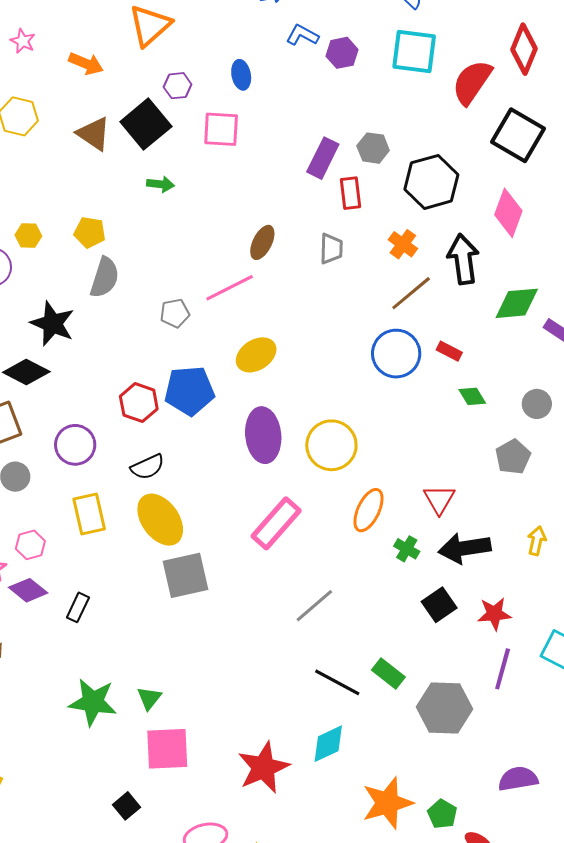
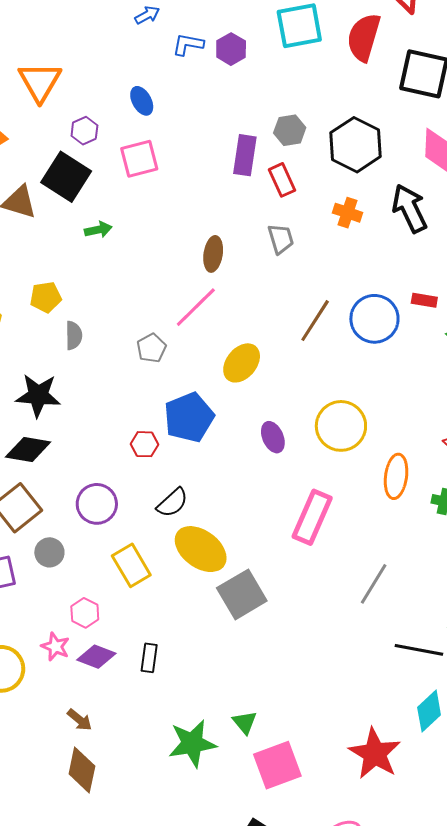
gray semicircle: (105, 277) -> (74, 335), size x0.7
brown line: (411, 293) -> (315, 321), moved
red hexagon: (139, 403) -> (145, 444), size x0.7
purple ellipse: (263, 435) -> (273, 437), size x0.6

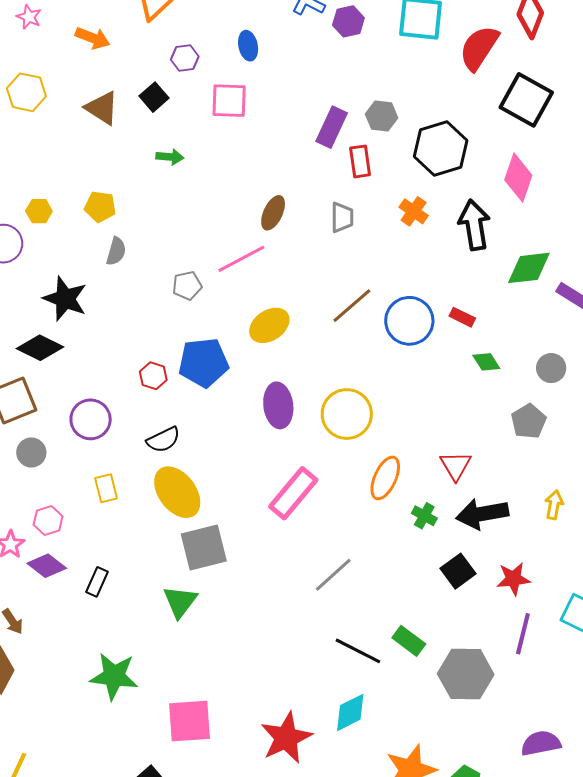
black square: (66, 177) -> (154, 97), size x0.6
purple ellipse: (273, 437) -> (278, 405), size x1.4
yellow rectangle: (131, 565) -> (106, 488), size x0.7
green triangle: (245, 722) -> (180, 602), moved, size x1.4

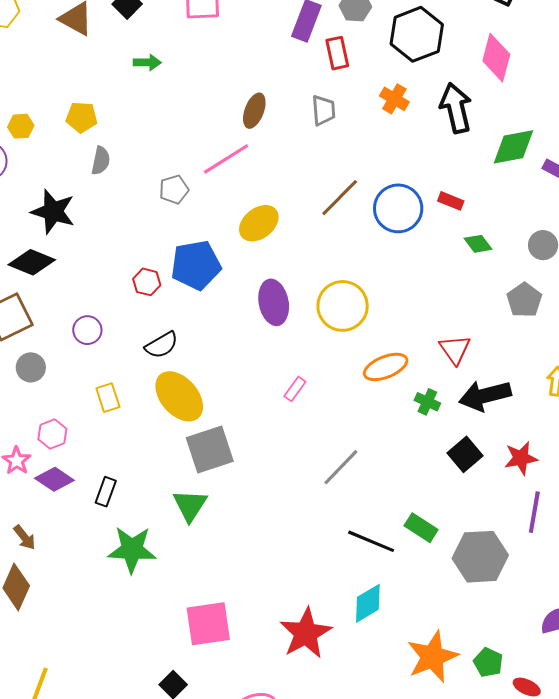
purple circle: (91, 419) -> (87, 330), size x0.7
orange ellipse: (385, 478) -> (386, 367), turned 48
pink rectangle: (293, 493) -> (295, 389), size x0.5
green star: (114, 676) -> (132, 550), moved

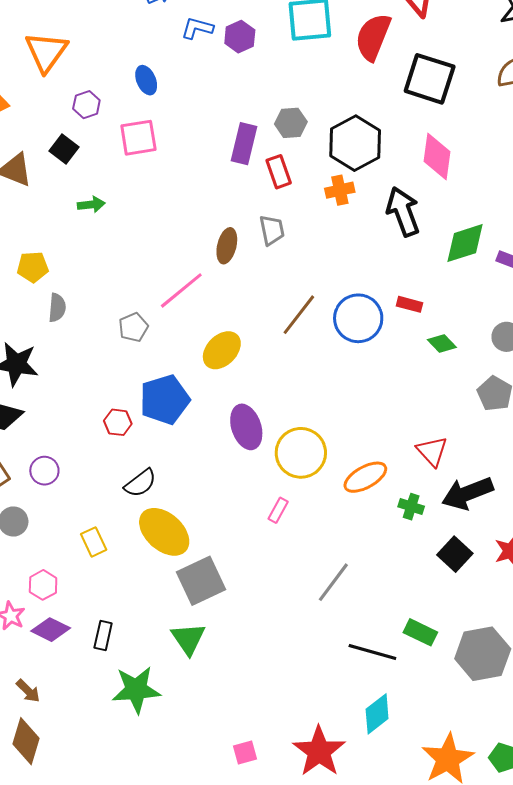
orange cross: (394, 99) -> (340, 190), moved, turned -36
brown ellipse: (254, 111) -> (227, 246), moved
yellow circle: (343, 306) -> (301, 453), moved
purple circle: (87, 330) -> (44, 471), moved
pink square: (208, 624) -> (245, 753), moved, size x0.5

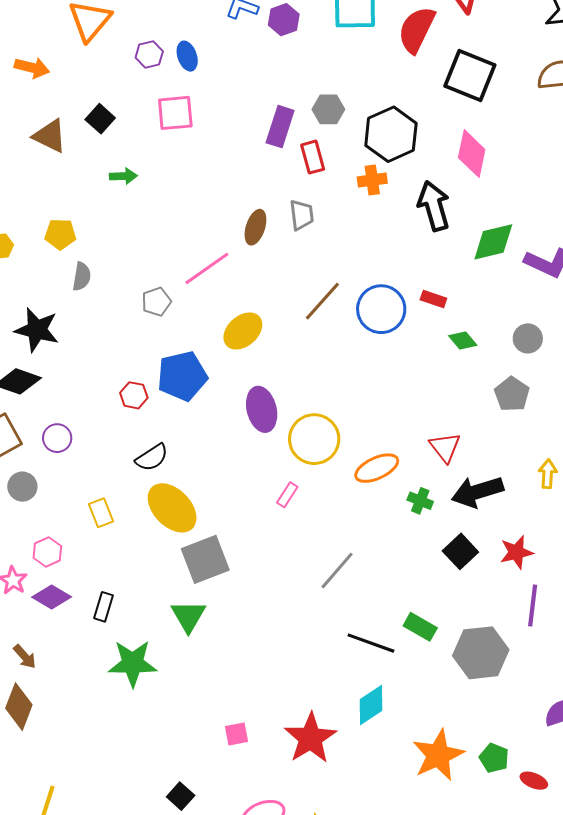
purple hexagon: (86, 105) -> (149, 54), moved

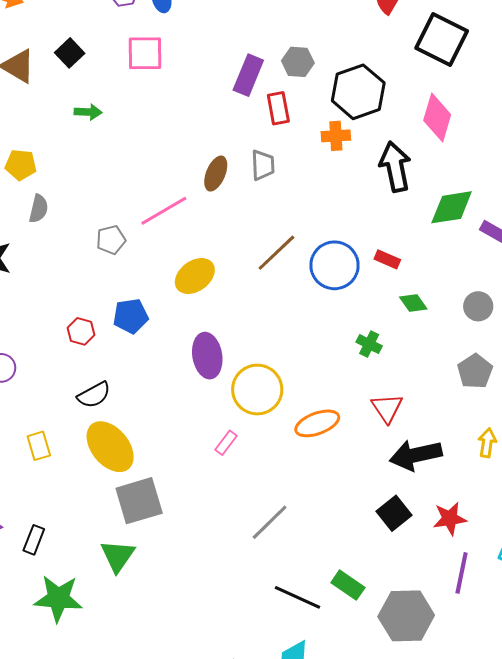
blue pentagon: (182, 376) -> (131, 316), size x0.7
gray pentagon: (512, 394) -> (475, 371), moved
green cross: (420, 501) -> (369, 344), moved

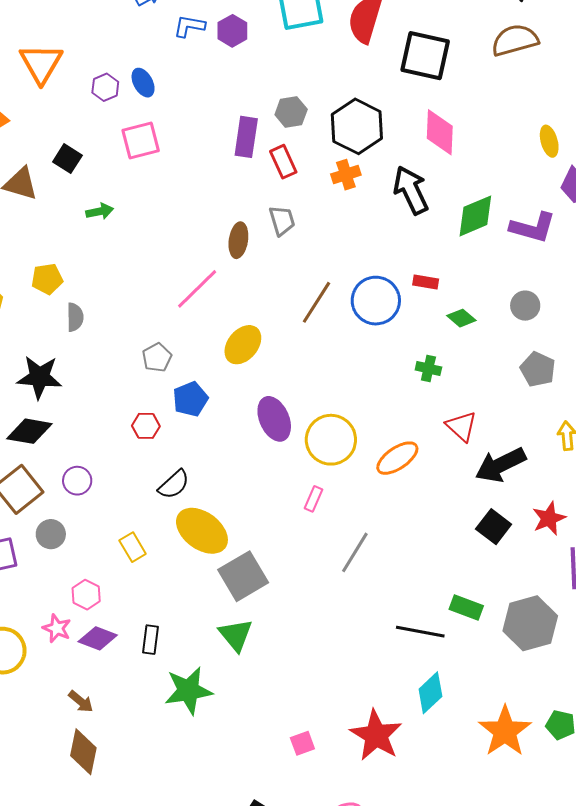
gray pentagon: (111, 240) -> (157, 358), moved
gray line: (270, 522) -> (355, 552), moved

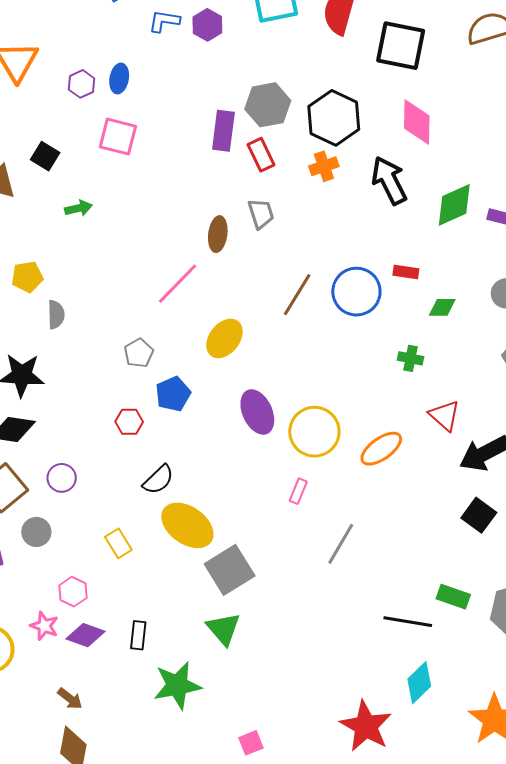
blue ellipse: (143, 83) -> (119, 79), turned 40
gray hexagon: (291, 112) -> (268, 105), size x1.4
pink square: (141, 141) -> (118, 137), turned 30
green diamond: (461, 318) -> (442, 307), turned -40
pink square: (302, 743) -> (251, 743), moved

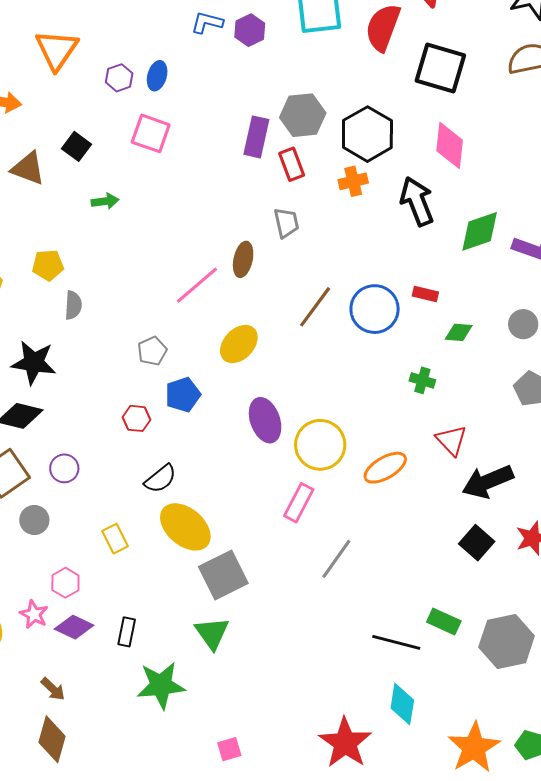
brown ellipse: (218, 234) -> (243, 259), moved
pink rectangle: (298, 491) -> (299, 503), size x1.5
cyan diamond: (419, 683) -> (402, 704), turned -42

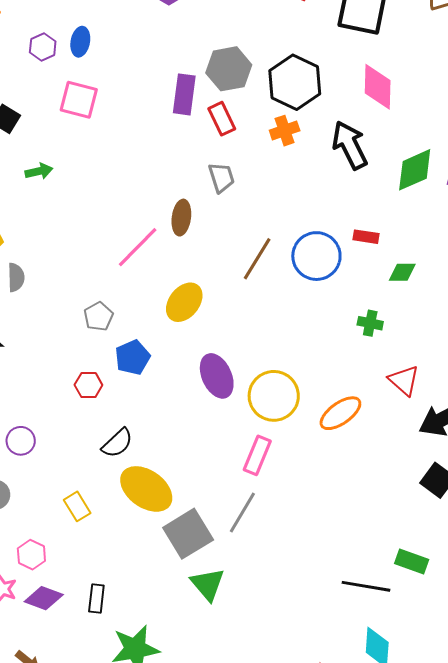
gray line: (336, 559) -> (242, 513), moved
green triangle: (212, 633) -> (208, 584), moved

